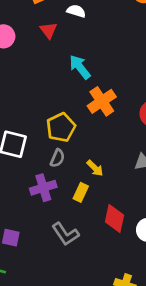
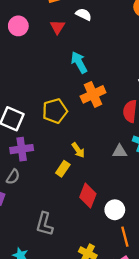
gray semicircle: (57, 158) -> (13, 177), moved
purple cross: (43, 188) -> (22, 149), moved
gray L-shape: (65, 234) -> (44, 224), moved, turned 40

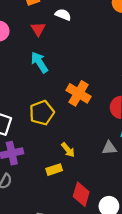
cyan arrow: (79, 62) -> (39, 62), moved
orange cross: (93, 94) -> (79, 93), turned -30
yellow rectangle: (63, 169) -> (54, 170), turned 42

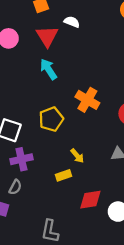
red triangle: (38, 29) -> (47, 36), size x1.5
red diamond: (81, 194) -> (90, 200), turned 65

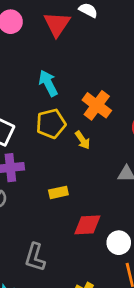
cyan arrow: (49, 69) -> (48, 83), moved
yellow arrow: (77, 156) -> (83, 140), moved

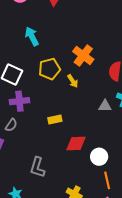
cyan arrow: (48, 83) -> (32, 36), moved

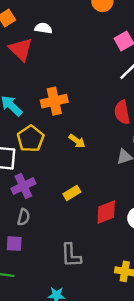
orange cross: (83, 55) -> (54, 101), moved, turned -30
yellow pentagon: (49, 69) -> (30, 139), moved

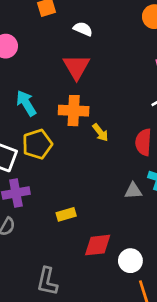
red triangle: (21, 49) -> (76, 67), moved
yellow arrow: (77, 141) -> (100, 132), moved

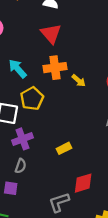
red diamond: (98, 245) -> (83, 183), moved
gray L-shape: (47, 281) -> (59, 202), turned 70

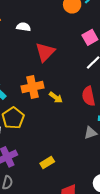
red triangle: (51, 34) -> (45, 52), moved, turned 30

